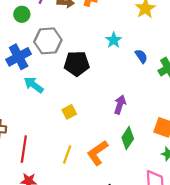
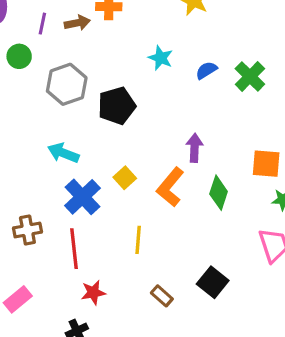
blue semicircle: (141, 56) -> (206, 70), turned -72
blue cross: (19, 57) -> (82, 197), moved
orange L-shape: (97, 153) -> (170, 187), moved

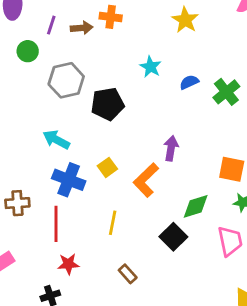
green diamond: (219, 193) -> (196, 206), moved, turned 48
blue cross: (82, 197) -> (69, 180), turned -32
black square: (213, 282) -> (173, 237), moved

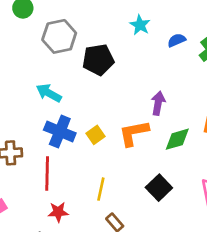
yellow square: (107, 167) -> (95, 135), moved
orange L-shape: (146, 180) -> (134, 133), turned 32
green diamond: (196, 206) -> (177, 139), moved
yellow line: (113, 223) -> (101, 189), moved

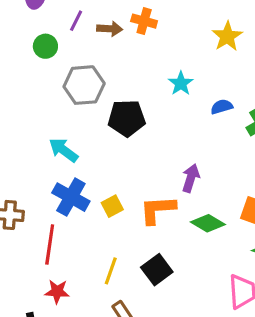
green diamond: (177, 139) -> (208, 223), turned 40
black square: (159, 188) -> (157, 270), moved

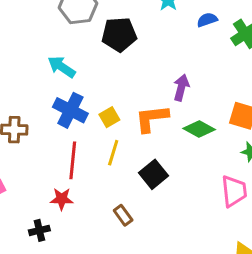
red line: (50, 245) -> (73, 160), moved
yellow line: (111, 271) -> (113, 153), moved

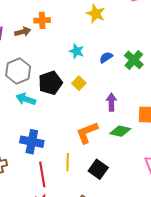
cyan arrow: (62, 67) -> (26, 99), moved
purple arrow: (181, 88) -> (111, 102), moved
yellow square: (109, 117) -> (79, 83), moved

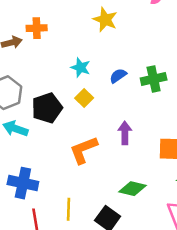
green cross: (134, 60) -> (154, 79), turned 36
yellow square: (79, 83) -> (84, 98), moved
green diamond: (120, 131) -> (132, 189), moved
orange L-shape: (87, 133) -> (84, 150), moved

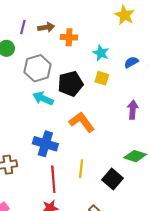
orange cross: (37, 28) -> (69, 37), moved
yellow square: (84, 98) -> (102, 78), turned -32
orange L-shape: (84, 150) -> (82, 122), moved, turned 70

